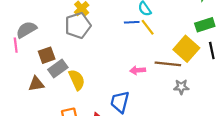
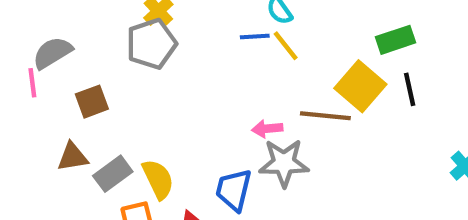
gray rectangle: (58, 68) -> (113, 174), moved
yellow semicircle: (77, 80) -> (158, 179), moved
gray star: (181, 87) -> (284, 163), moved, size x1.6

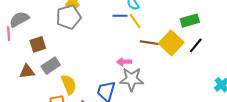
black line: (410, 89) -> (196, 45), turned 49
brown line: (325, 116) -> (152, 43), moved
gray rectangle: (113, 174) -> (51, 66), moved

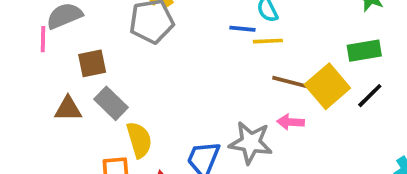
yellow line: (135, 21) -> (268, 41), turned -63
pink arrow: (124, 62) -> (291, 122), moved
gray rectangle: (51, 66) -> (111, 103), turned 72

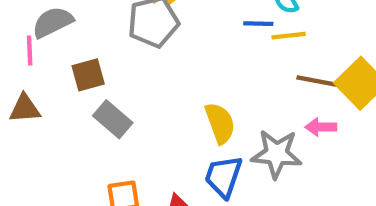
brown triangle: (68, 109) -> (25, 109), moved
yellow semicircle: (139, 140) -> (220, 123), moved

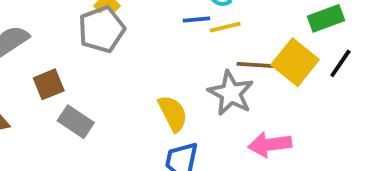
pink arrow: (321, 127) -> (270, 144), moved, size x1.5
gray star: (276, 154) -> (231, 93), moved, turned 30

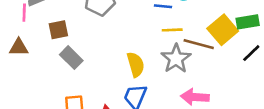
yellow line: (225, 27) -> (172, 30), moved
yellow square: (295, 62) -> (223, 30), moved

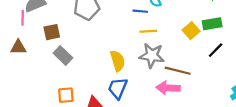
yellow square: (223, 30) -> (191, 31), size x0.7
brown line: (199, 44) -> (178, 71), moved
gray star: (176, 59) -> (152, 55), turned -30

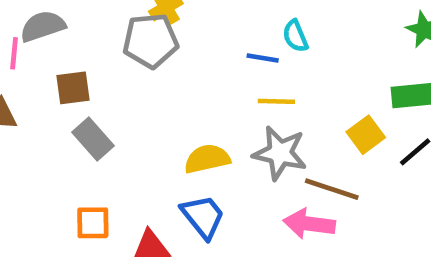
yellow square: (191, 31) -> (366, 135), moved
yellow semicircle: (118, 61) -> (207, 159), turned -90
blue trapezoid: (118, 88) -> (203, 217), turned 115

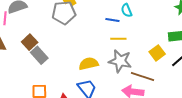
brown square: (73, 88) -> (30, 42), moved, turned -35

